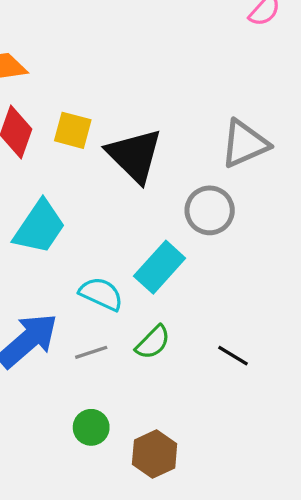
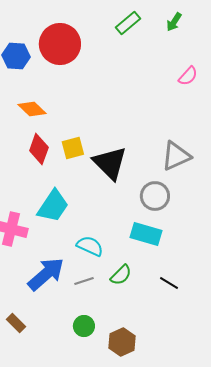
yellow square: (73, 130) -> (73, 148), turned -30
cyan rectangle: (160, 267) -> (146, 234), moved, turned 64

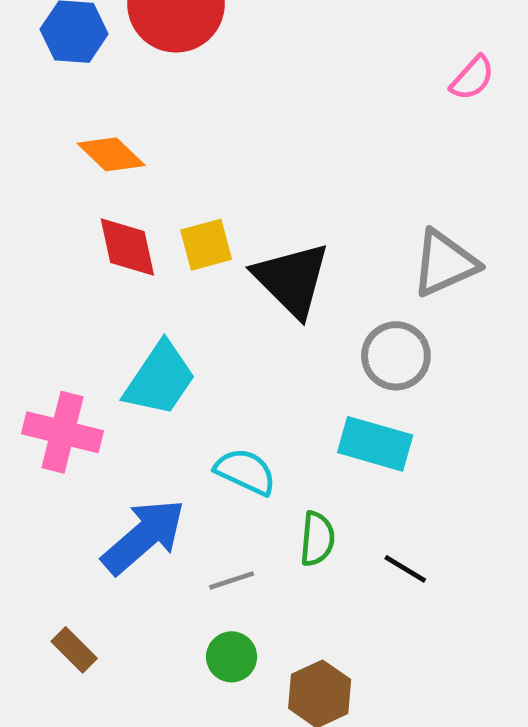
red diamond: (39, 149) -> (127, 247), turned -32
green semicircle: (121, 275) -> (317, 539), turned -40
gray line: (84, 281) -> (232, 580), moved
black line: (169, 283) -> (405, 569), moved

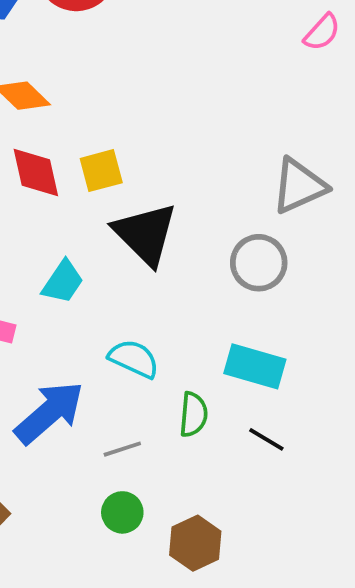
black triangle: (292, 279) -> (145, 234), moved
cyan trapezoid: (160, 379) -> (63, 282), size x0.7
cyan rectangle: (375, 444) -> (255, 366), moved

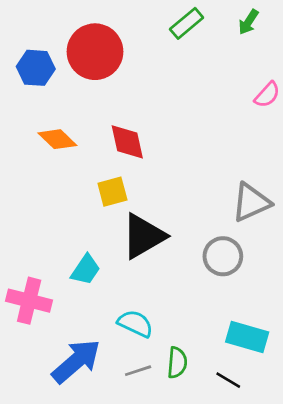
red diamond: (36, 172) -> (127, 142), moved
black triangle: (145, 234) -> (143, 236), turned 45
cyan rectangle: (255, 366) -> (247, 337), moved
gray line: (122, 449) -> (138, 371), moved

